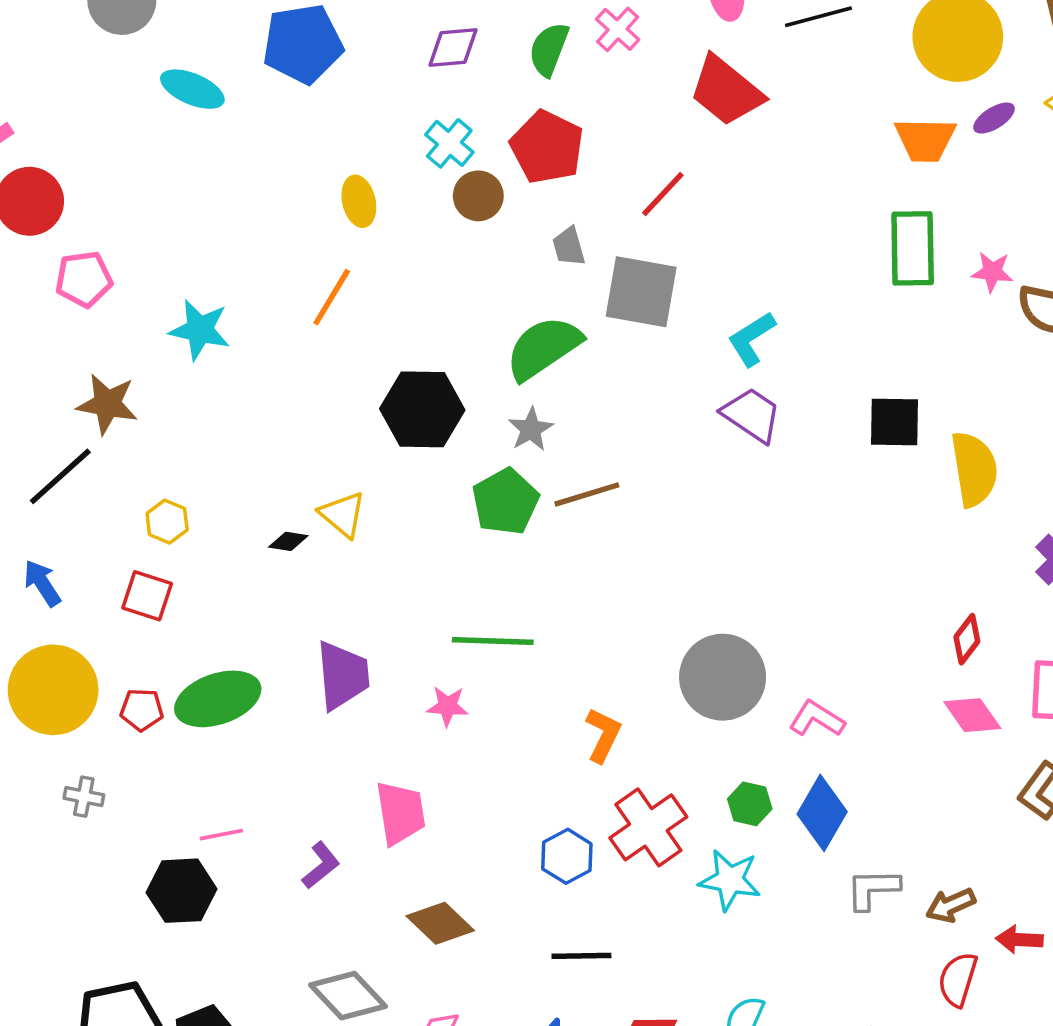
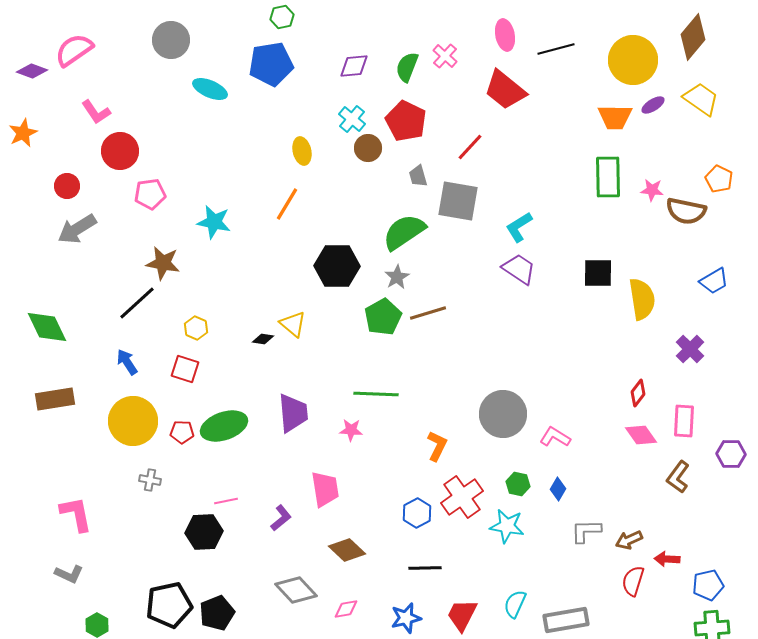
blue diamond: (822, 813) -> (558, 489), size x0.6

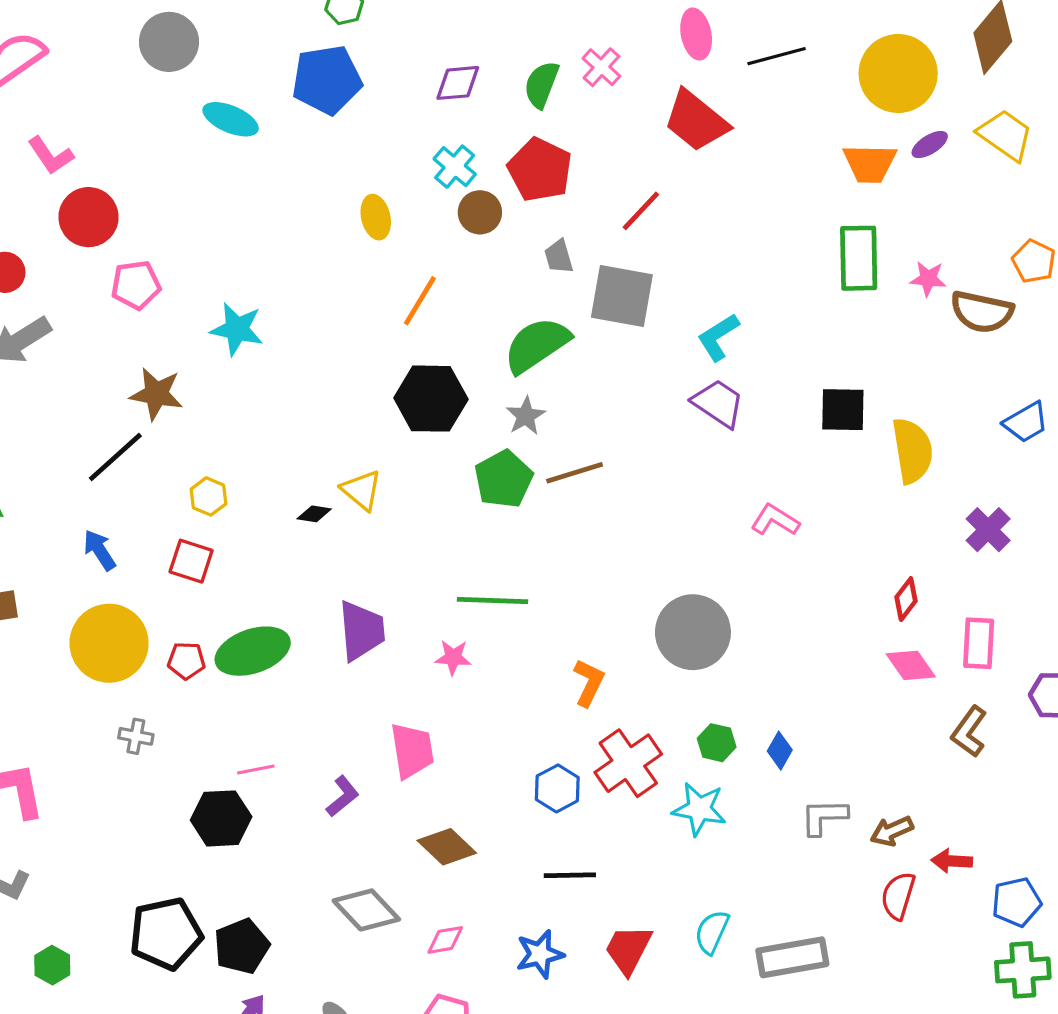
orange line: (287, 204) -> (420, 301), moved
pink L-shape: (555, 437) -> (775, 520), moved

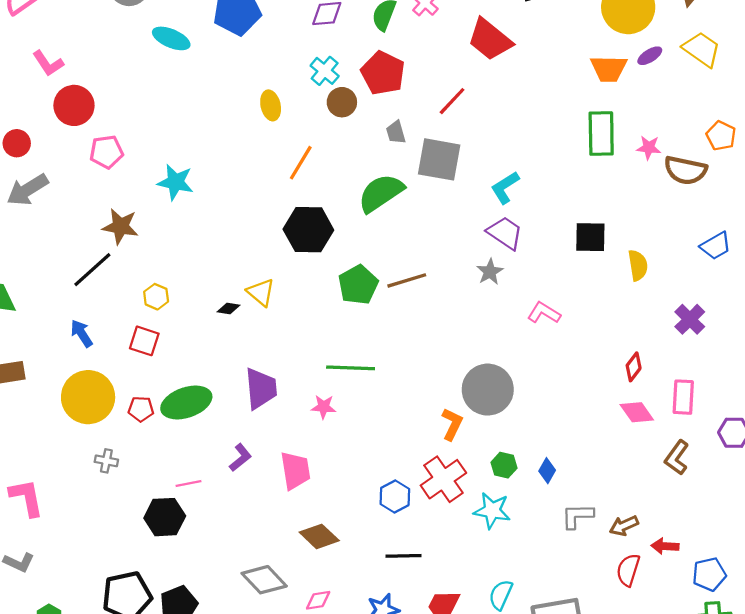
gray star: (526, 416) -> (490, 272), moved
yellow semicircle: (912, 451) -> (638, 265), size x0.7
orange L-shape: (589, 683) -> (452, 424), moved
purple L-shape: (343, 796) -> (240, 458), moved

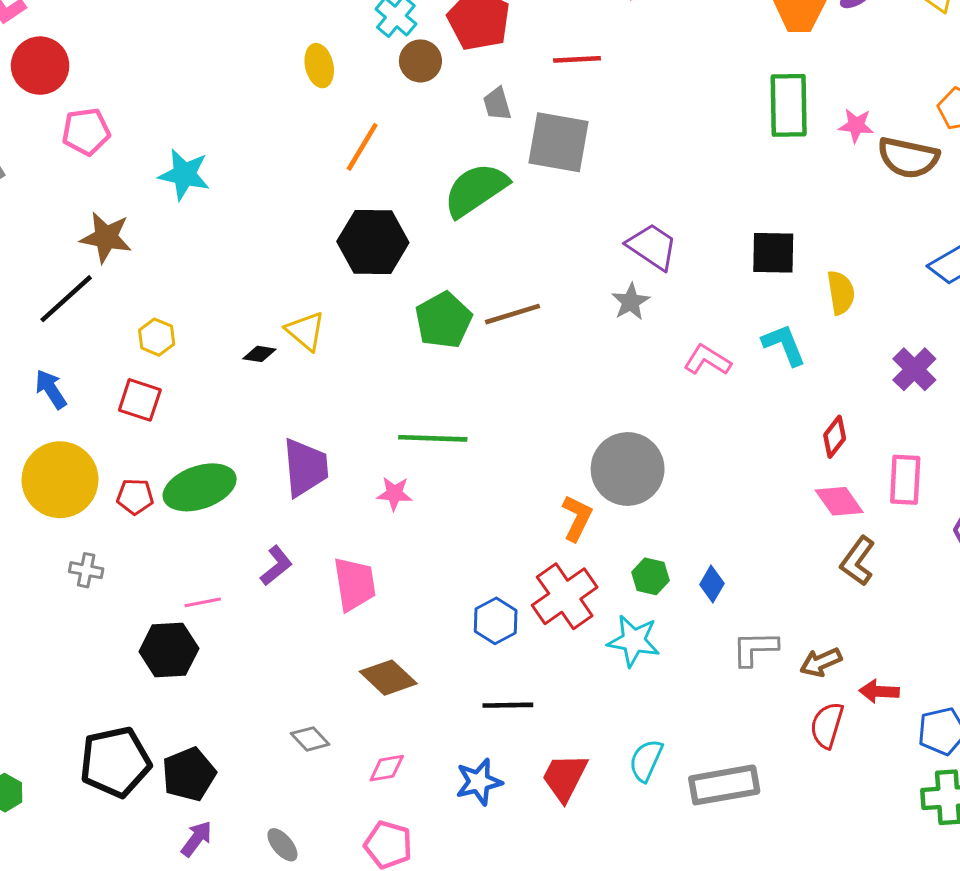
red line: (452, 101) -> (577, 59), turned 44
cyan L-shape: (505, 188) -> (784, 345), moved, turned 100
brown L-shape: (677, 458) -> (858, 561), moved
gray diamond: (264, 580) -> (310, 739), size x0.6

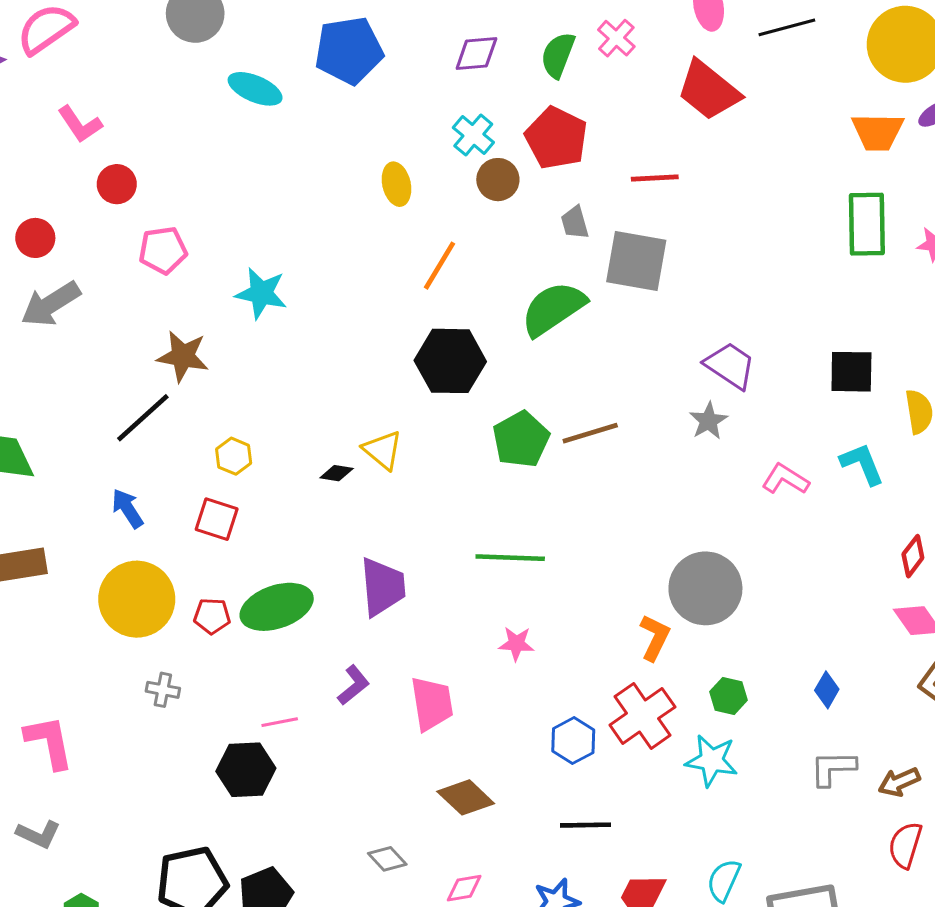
red circle: (40, 66) -> (117, 184), size x0.7
pink star: (394, 494) -> (516, 644), moved
blue diamond: (712, 584) -> (827, 690), moved

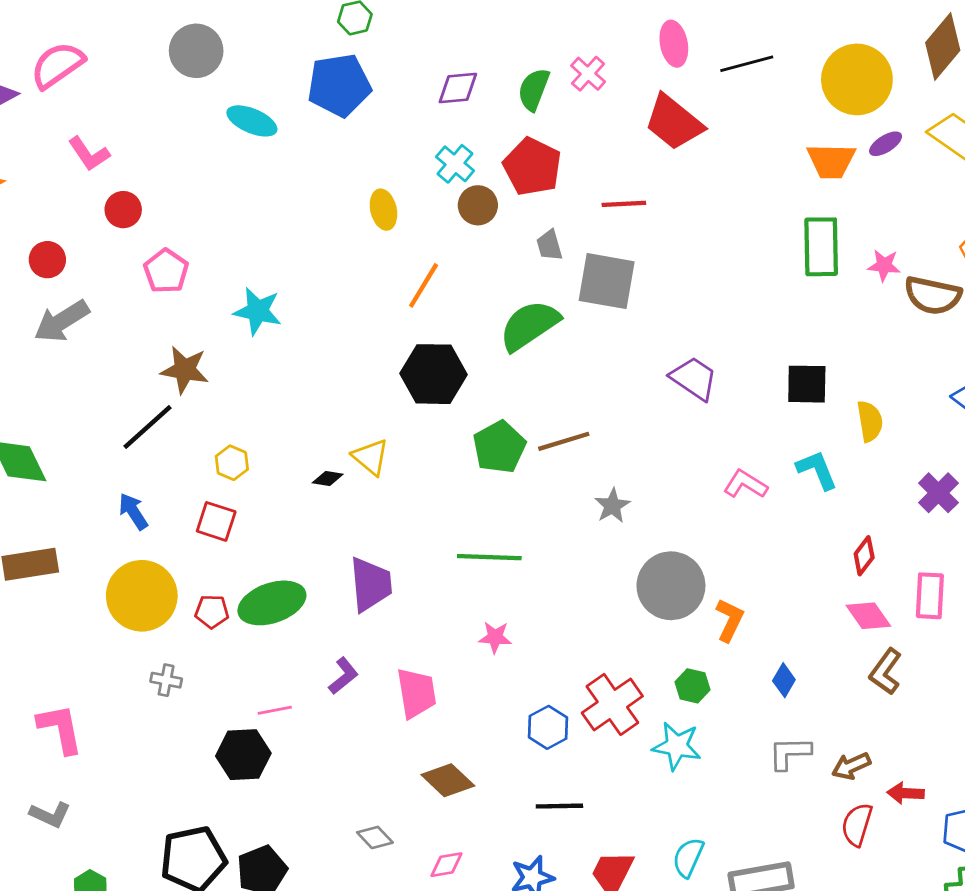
pink pentagon: (163, 250) -> (166, 271), turned -30
gray star: (709, 421) -> (612, 506), moved
orange L-shape: (655, 638) -> (730, 620), moved

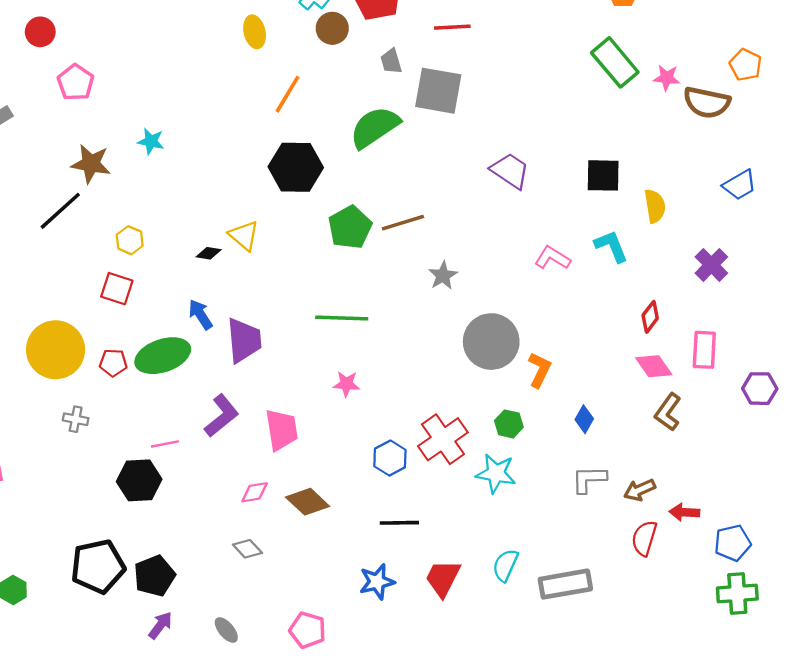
green rectangle: (821, 247) -> (615, 62), turned -39
cyan star: (258, 311) -> (151, 141), moved, size x0.7
blue arrow: (133, 511) -> (200, 314), moved
purple L-shape: (343, 676) -> (222, 416), size x1.4
pink diamond: (446, 865) -> (255, 492), moved

